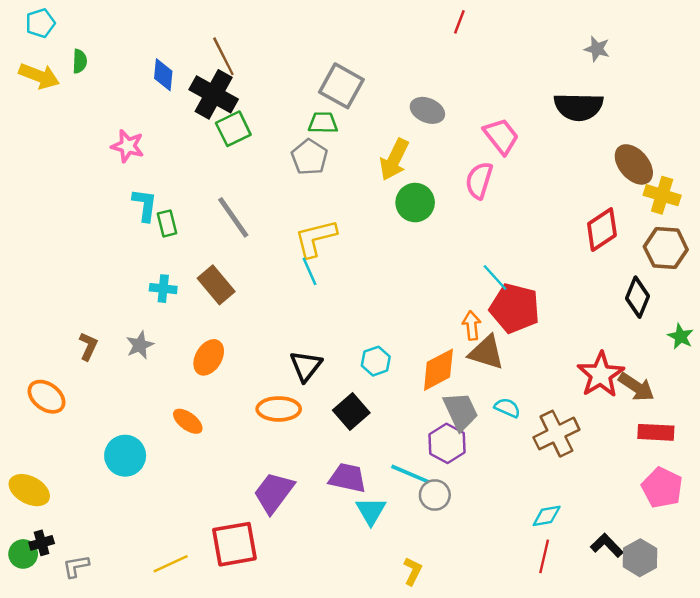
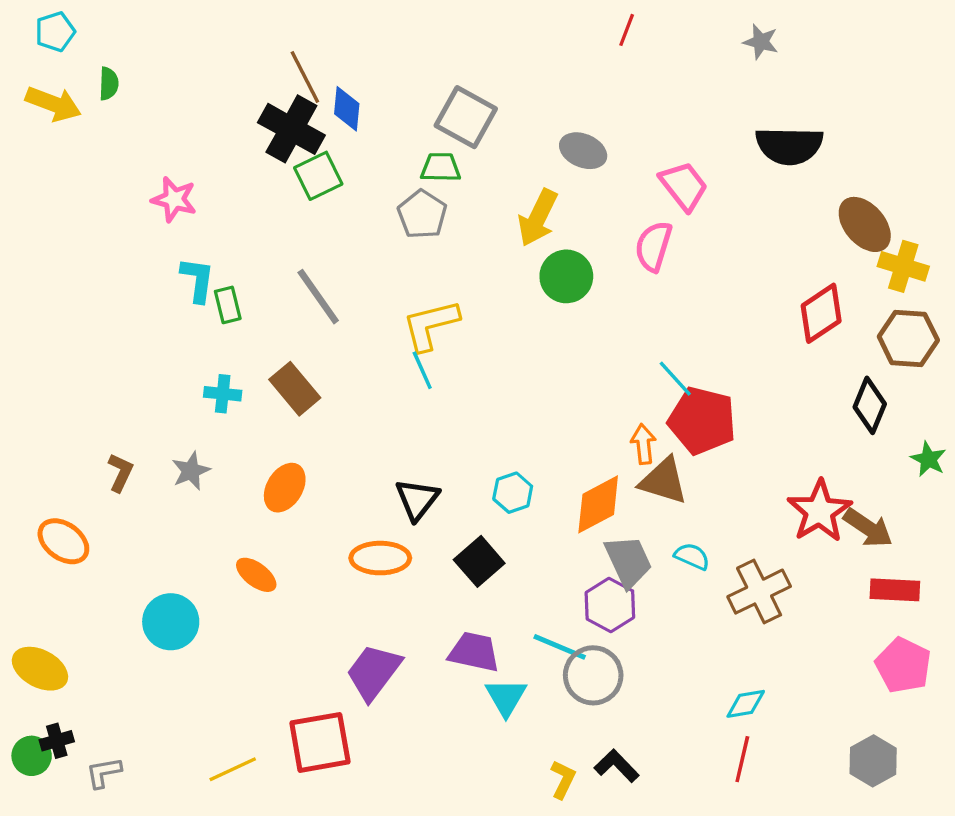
gray star: (597, 49) -> (761, 42), moved
blue diamond: (163, 75) -> (347, 109), moved
gray circle: (435, 495) -> (593, 675), size x1.4
black L-shape: (607, 545) -> (617, 766), moved

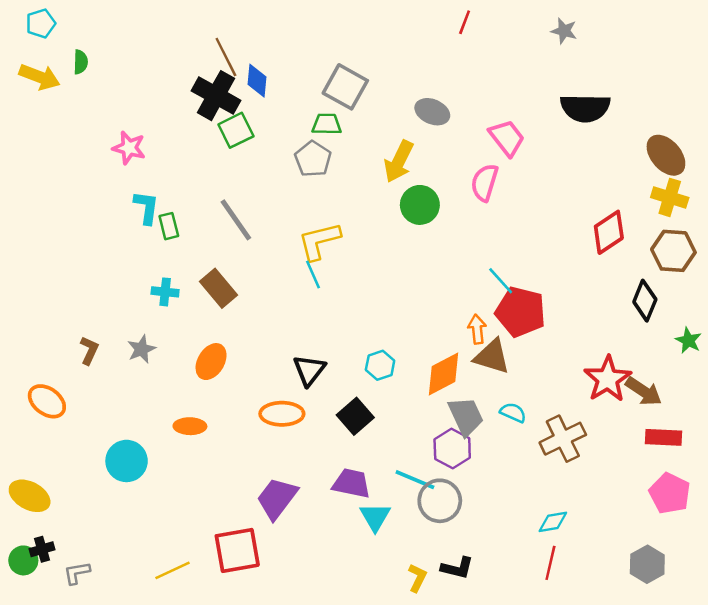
brown ellipse: (865, 224) -> (666, 155), moved
orange ellipse: (256, 575) -> (190, 426), turned -36
black L-shape: (617, 766) -> (457, 568), turned 148

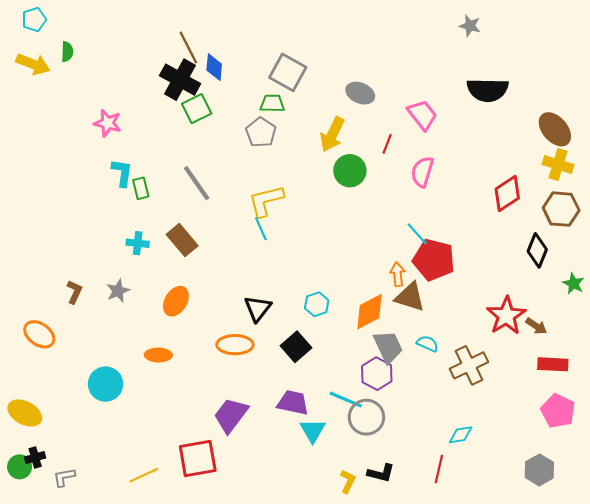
red line: (465, 22) -> (387, 144), moved
pink semicircle: (485, 183) -> (422, 172), moved
brown arrow: (644, 391) -> (536, 326), size x0.7
red line: (550, 563) -> (439, 469), moved

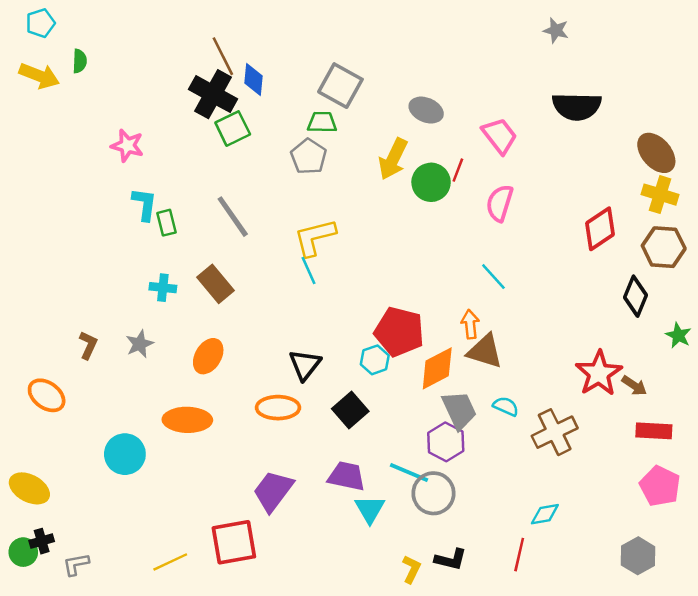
green circle: (350, 171) -> (431, 182), moved
red pentagon: (434, 260) -> (399, 332), moved
orange ellipse: (158, 355) -> (187, 420), size x1.5

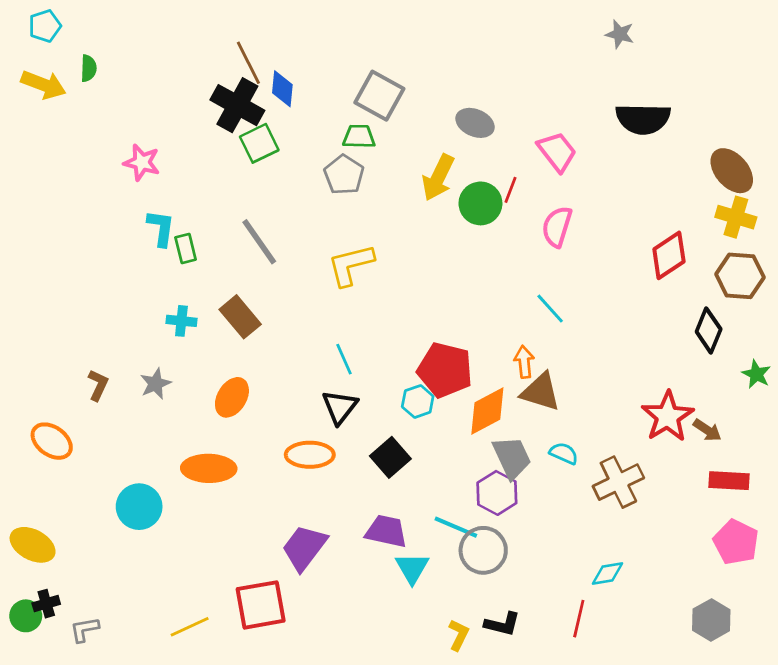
cyan line: (309, 270) -> (344, 359), moved

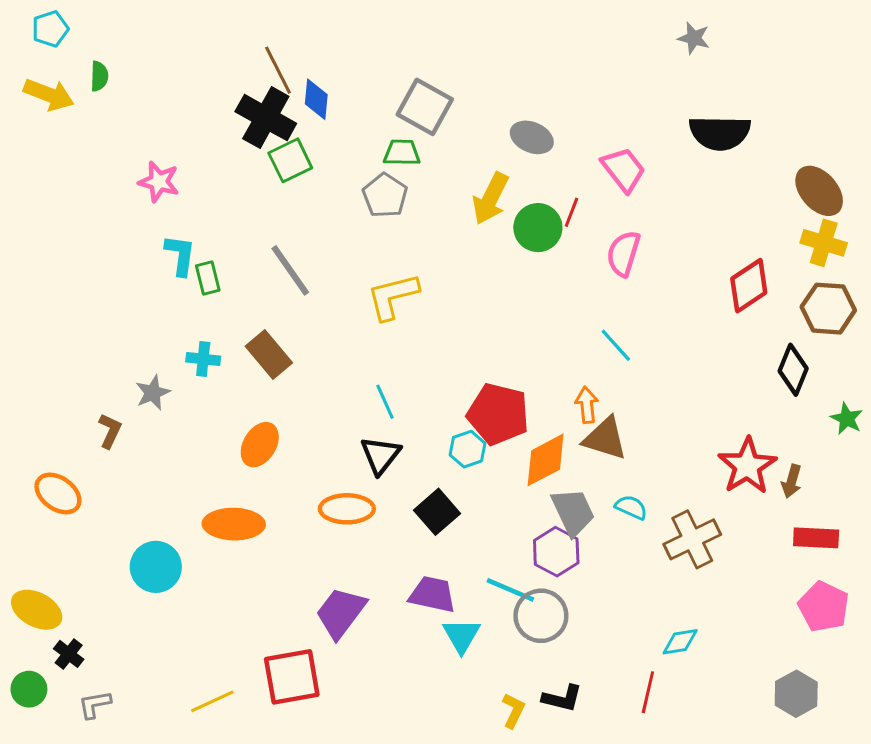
gray star: (155, 384) -> (153, 393), moved
brown arrow: (707, 430) -> (792, 481), turned 72
black cross: (46, 604) -> (69, 654), moved, turned -36

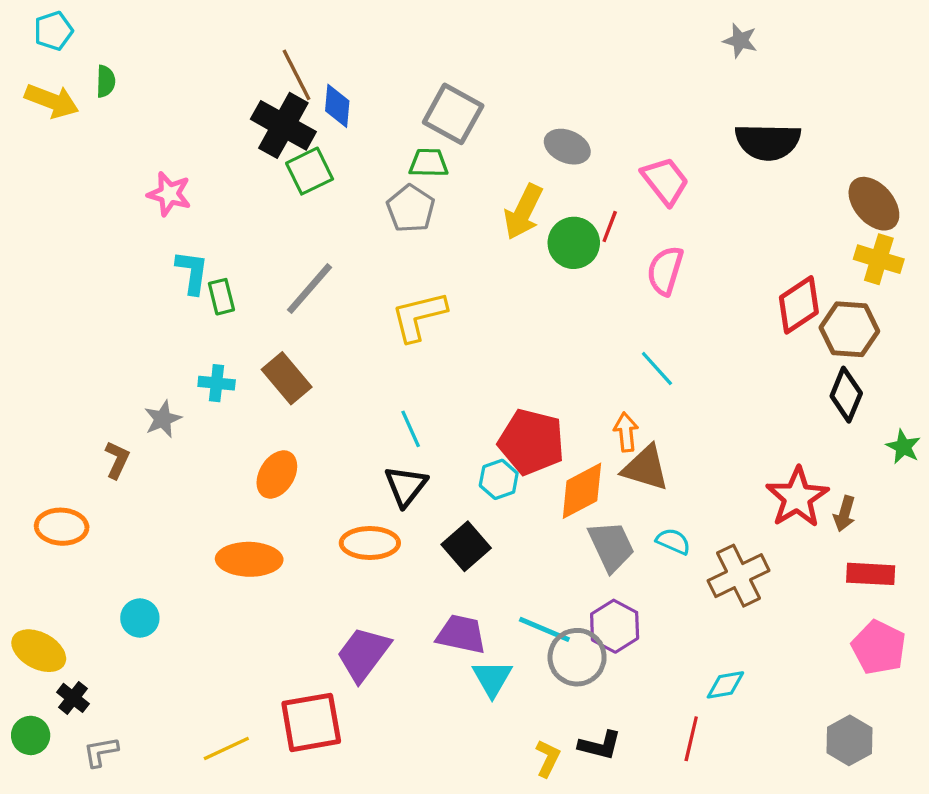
gray line: (290, 270) -> (310, 289), turned 76
brown hexagon: (828, 309) -> (849, 329), moved
orange ellipse: (58, 494) -> (62, 527), turned -33
purple hexagon: (556, 552) -> (615, 626), moved
cyan circle: (156, 567) -> (140, 618), moved, size x0.7

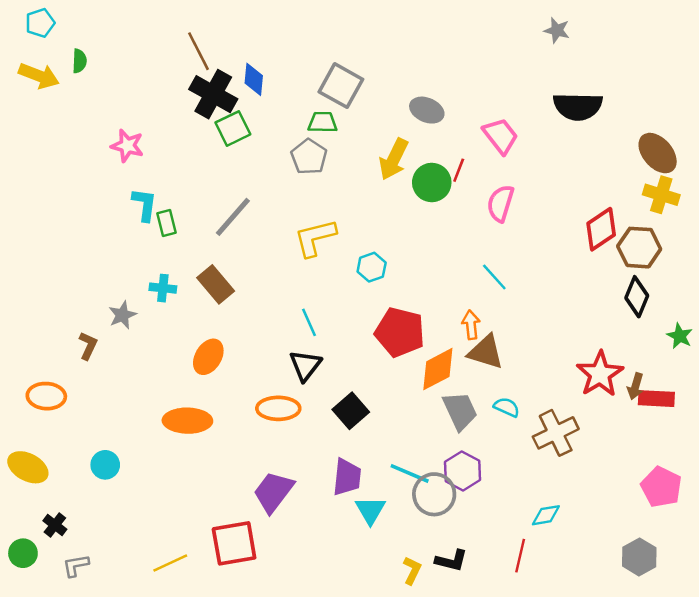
brown line: (296, 75) -> (199, 51), moved
cyan hexagon: (499, 479) -> (372, 267), moved
red rectangle: (871, 574) -> (656, 399), moved
purple trapezoid: (461, 634) -> (347, 477), turned 84
yellow ellipse: (39, 651) -> (28, 467), moved

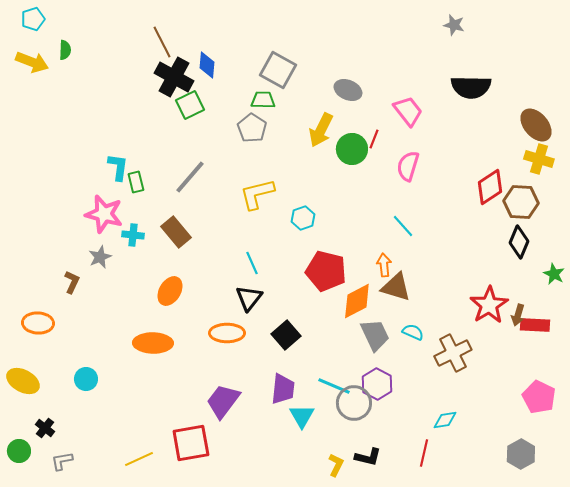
pink star: (127, 146) -> (104, 214), moved, size x1.4

